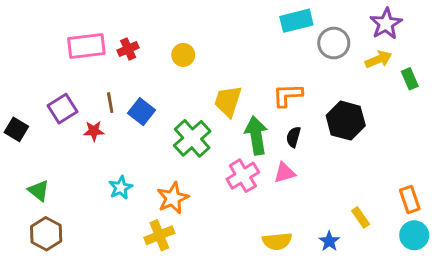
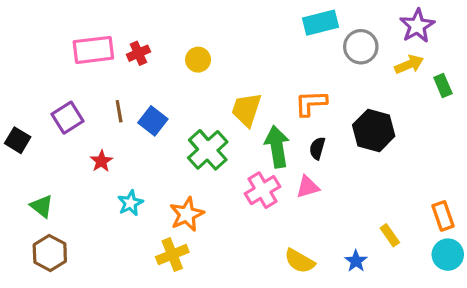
red star: (94, 131) -> (101, 161), moved, turned -30
yellow semicircle: (277, 241) -> (300, 261), turned 36

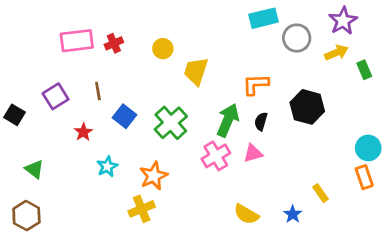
yellow trapezoid: (246, 110) -> (196, 71), moved
blue square: (153, 121) -> (124, 116), moved
green arrow: (277, 147) -> (228, 120), turned 32
brown hexagon: (50, 253) -> (26, 216), moved
cyan circle: (448, 255) -> (368, 148), moved

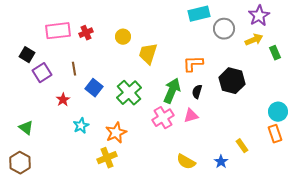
black square: (14, 115) -> (27, 55), moved

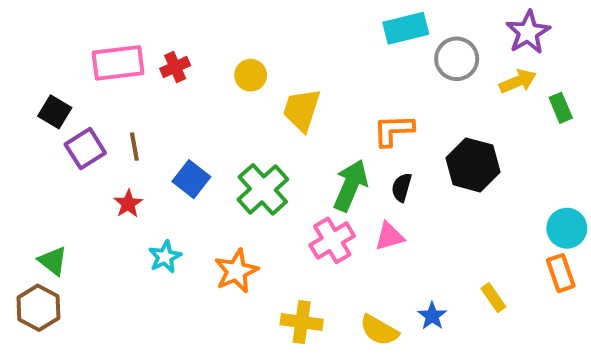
brown line: (74, 69) -> (134, 147), moved
yellow cross: (107, 158) -> (302, 322), moved, turned 30
blue star: (221, 162) -> (432, 316), moved
brown hexagon: (20, 163) -> (38, 308), moved

